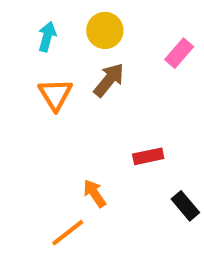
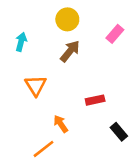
cyan arrow: (47, 37) -> (21, 42), moved
orange triangle: (55, 94) -> (36, 85), moved

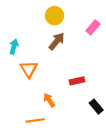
cyan arrow: (21, 42) -> (14, 47), moved
orange line: (44, 149) -> (35, 120), turned 30

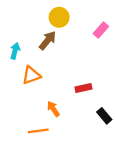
brown arrow: (57, 41) -> (48, 40), moved
orange triangle: (29, 69) -> (31, 75), turned 42

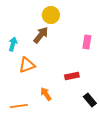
pink rectangle: (101, 30) -> (87, 42), moved, turned -32
orange line: (38, 131) -> (19, 106), moved

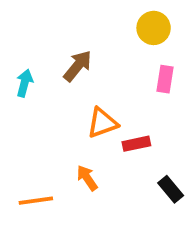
yellow circle: (51, 15) -> (154, 28), moved
orange triangle: (27, 65) -> (102, 123), moved

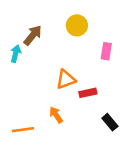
yellow circle: (154, 28) -> (77, 25), moved
brown arrow: (78, 66) -> (33, 35), moved

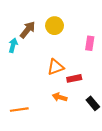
yellow circle: (77, 25) -> (55, 26), moved
orange arrow: (56, 115) -> (60, 97), moved, turned -40

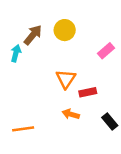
pink rectangle: (90, 43) -> (106, 51), turned 40
orange triangle: (56, 67) -> (66, 79), turned -36

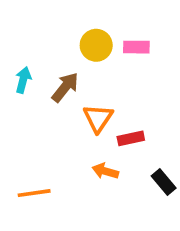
brown arrow: (33, 35) -> (65, 87), moved
pink rectangle: (106, 51) -> (136, 47), moved, turned 42

